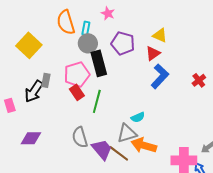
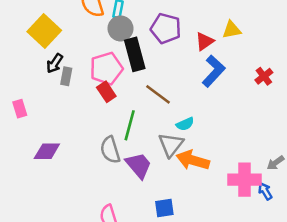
yellow triangle: (160, 35) -> (232, 30), moved, turned -35
black arrow: (34, 91) -> (55, 63), moved, size x0.7
green line: (97, 101) -> (130, 125), moved
gray triangle: (127, 133) -> (171, 145), turned -35
brown line: (119, 153) -> (158, 94), moved

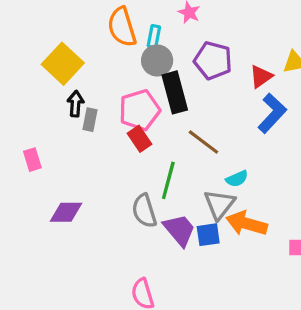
black arrow: (55, 63) -> (76, 104), turned 150
blue square: (164, 208) -> (208, 235), moved

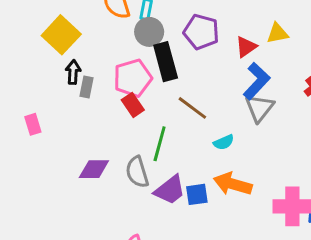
gray triangle: (219, 204) -> (259, 108), moved
purple diamond: (66, 212) -> (94, 169), moved
purple trapezoid: (179, 230) -> (170, 190), turned 92

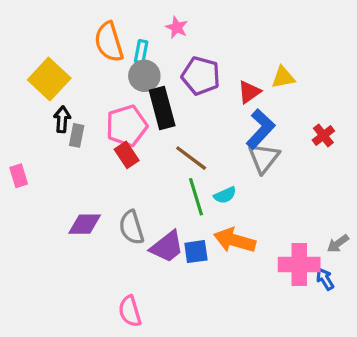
green line: (160, 144) -> (196, 197), moved, turned -32

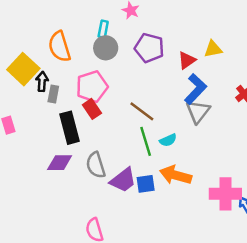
orange semicircle: (109, 42) -> (60, 47), moved
yellow square: (49, 79) -> (23, 69), moved
black rectangle: (162, 108) -> (70, 128), moved

